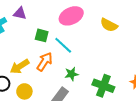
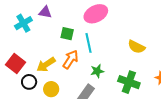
yellow semicircle: (109, 25) -> (136, 47), moved
cyan line: (63, 45) -> (89, 43), turned 36

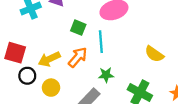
red square: (16, 64) -> (15, 53), turned -30

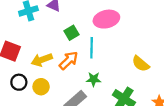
green square: (78, 28) -> (72, 33), turned 32
black circle: (27, 76) -> (19, 82), moved

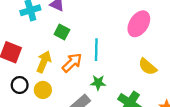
pink ellipse: (106, 19) -> (139, 24), moved, turned -45
green square: (72, 33) -> (62, 32), moved, turned -32
yellow arrow: (42, 60) -> (44, 62), turned 132

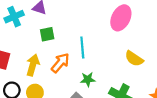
green square: (62, 32) -> (47, 34), turned -32

